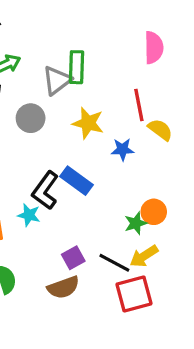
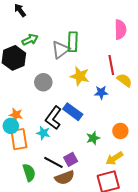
gray circle: (31, 118) -> (43, 82), moved
green star: (136, 223) -> (93, 138), moved
black line: (114, 263) -> (53, 162), moved

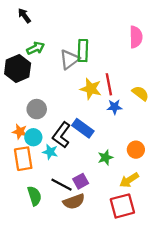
red line: (111, 65) -> (109, 84), moved
gray circle: (43, 82) -> (37, 109), moved
cyan circle: (11, 126) -> (33, 137), moved

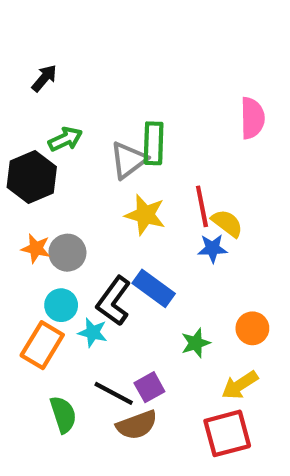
black arrow: (24, 16) -> (44, 78), turned 77
yellow star: (91, 89) -> (145, 215), moved
yellow semicircle: (140, 93) -> (227, 223), moved
orange star: (20, 132) -> (36, 248), moved
orange rectangle: (23, 159) -> (42, 345), turned 40

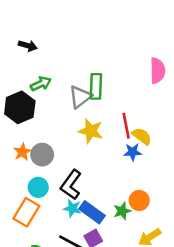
black arrow: (44, 78) -> (28, 46), turned 66
orange star: (36, 248) -> (22, 152), turned 30
blue rectangle: (154, 288) -> (92, 212), moved
orange circle: (252, 328) -> (139, 200), moved
cyan star: (93, 333) -> (72, 208), moved

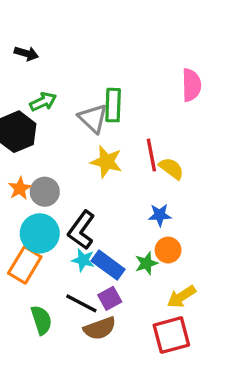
gray triangle: (80, 97) -> (93, 118), turned -40
blue star: (133, 152) -> (160, 215), moved
cyan circle: (38, 187) -> (40, 233), size x1.5

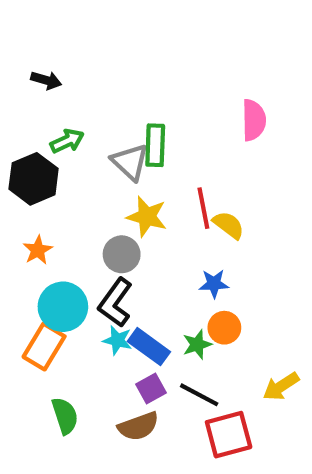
gray circle: (45, 192) -> (122, 254), moved
yellow arrow: (181, 297) -> (281, 386), moved
black line: (81, 303) -> (199, 395), moved

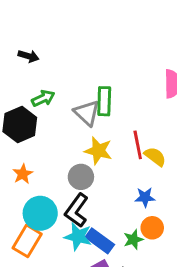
cyan star: (117, 340) -> (78, 237), size x1.4

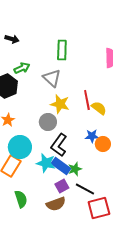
green rectangle: (104, 101) -> (62, 50), moved
black L-shape: (77, 210) -> (59, 145), moved
orange circle: (152, 228) -> (103, 144), moved
green star: (133, 239) -> (75, 169), moved

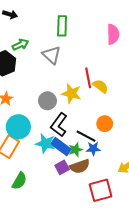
yellow star: (60, 104) -> (71, 93), moved
blue star: (92, 136) -> (93, 149), moved
black line: (85, 189) -> (86, 136), moved
green semicircle: (21, 199) -> (19, 181), turned 48
brown semicircle: (56, 204) -> (80, 166), moved

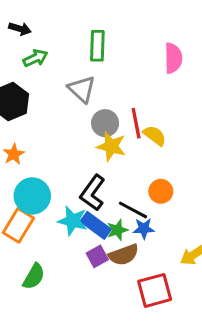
green arrow: (20, 45) -> (35, 58), moved
gray circle: (47, 101) -> (105, 123), moved

